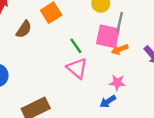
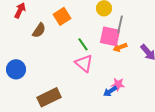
pink star: (117, 83) -> (118, 84), moved

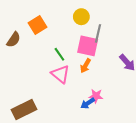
orange arrow: (120, 47) -> (86, 66), moved, turned -40

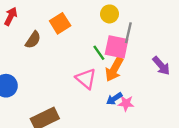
green line: (59, 54) -> (99, 53), moved
orange arrow: (86, 66) -> (114, 69), size x1.5
blue arrow: (88, 103) -> (114, 99), moved

